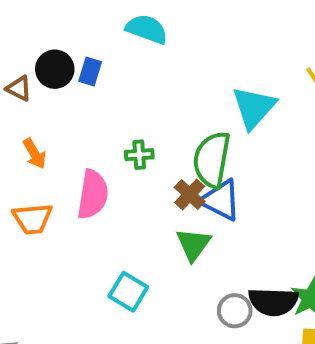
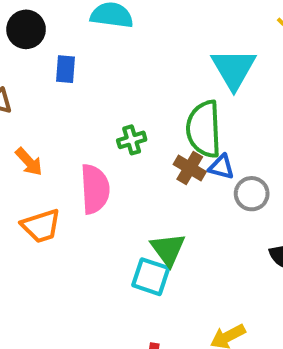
black circle: (55, 69) -> (26, 29), moved
blue triangle: (221, 200) -> (221, 167), size x0.6
green triangle: (193, 244) -> (168, 249), moved
gray circle: (235, 311) -> (252, 194), moved

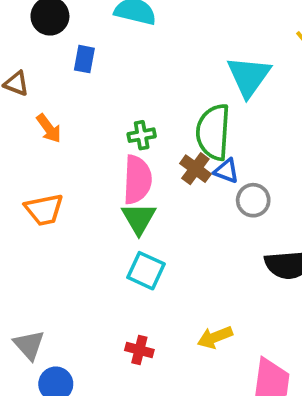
orange arrow: (29, 162) -> (49, 128), moved
pink semicircle: (95, 189) -> (137, 180), moved
green triangle: (168, 249) -> (139, 218), moved

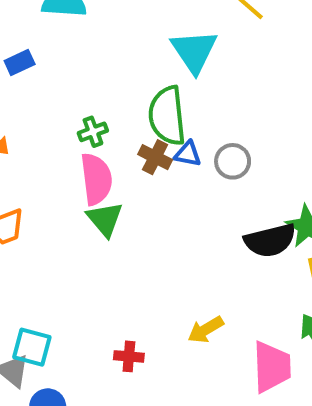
blue rectangle: (84, 59) -> (20, 63), turned 64
gray circle: (253, 200) -> (233, 161), moved
cyan square: (146, 271) -> (32, 347), moved

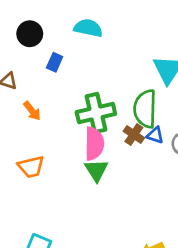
blue rectangle: (20, 63) -> (55, 62), turned -48
green cross: (93, 132) -> (96, 113), size x2.0

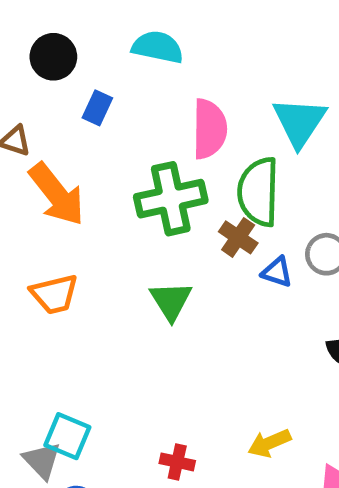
orange arrow: (32, 111) -> (57, 194), size x1.8
blue triangle: (155, 135) -> (277, 272), moved
pink semicircle: (94, 144) -> (209, 129), moved

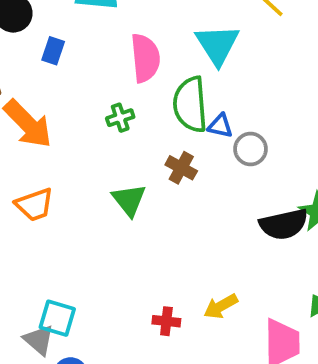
green cross: (171, 199) -> (120, 118), size x0.5
brown cross: (238, 237) -> (181, 168), moved
blue triangle: (277, 272) -> (220, 126), moved
red cross: (177, 462) -> (166, 321), moved

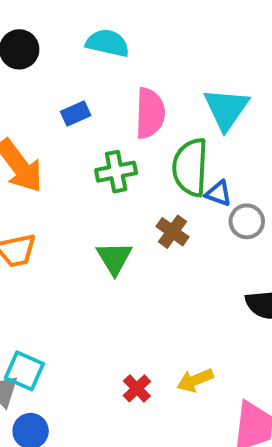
blue rectangle: (53, 51) -> (76, 113), moved, turned 40
green cross: (120, 118) -> (116, 172), size x1.4
red cross: (166, 321) -> (137, 388), turned 32

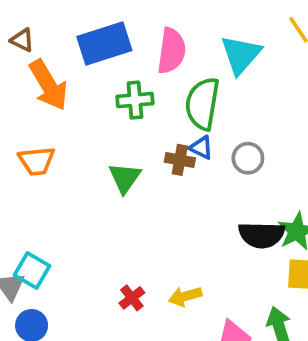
blue rectangle: (76, 113) -> (104, 44), size x2.0
blue triangle: (219, 193) -> (201, 148), moved
brown cross: (172, 232) -> (180, 160), turned -32

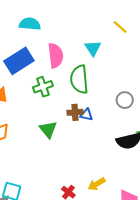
cyan triangle: (241, 55) -> (93, 48), size x0.7
blue triangle: (201, 148) -> (86, 115), moved
gray circle: (248, 158) -> (125, 100), moved

